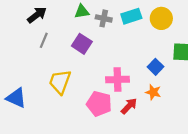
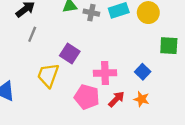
purple square: (82, 44) -> (70, 54), moved
blue square: (156, 67) -> (143, 72), moved
orange star: (153, 92) -> (141, 99), moved

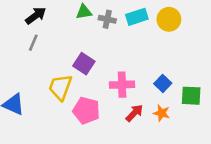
gray line: (32, 34) -> (33, 43), moved
green square: (169, 46) -> (191, 96), moved
pink pentagon: (87, 97) -> (86, 111), moved

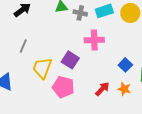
gray line: (33, 43) -> (23, 46), moved
purple square: (84, 64) -> (70, 60), moved
pink cross: (122, 85) -> (94, 40), moved

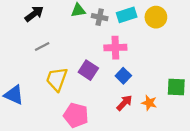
gray line: (23, 46) -> (42, 46), moved, turned 40
blue square: (125, 65) -> (123, 76), moved
pink pentagon: (63, 87) -> (76, 115), moved

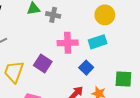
cyan rectangle: (127, 15) -> (98, 42), moved
blue square: (123, 76) -> (86, 68), moved

